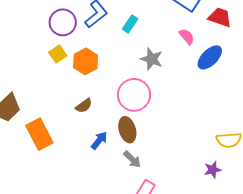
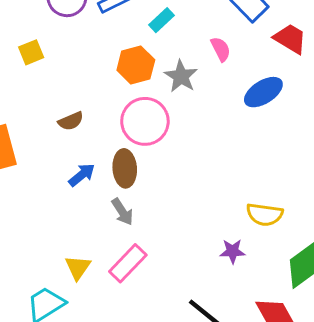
pink semicircle: (187, 37) -> (221, 49), moved
yellow square: (58, 54) -> (31, 52), moved
orange hexagon: (86, 61) -> (136, 65), moved

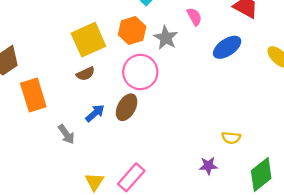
yellow square: (31, 52) -> (88, 40), moved, size x1.8
brown ellipse: (125, 168) -> (127, 107), turned 35
gray arrow: (122, 212) -> (66, 134), moved
yellow semicircle: (265, 214) -> (231, 138), size x0.7

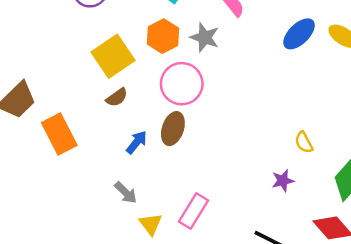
blue ellipse: (227, 47) -> (299, 34), moved
gray arrow: (66, 134) -> (126, 193), moved
yellow semicircle: (231, 138) -> (304, 142), turned 66

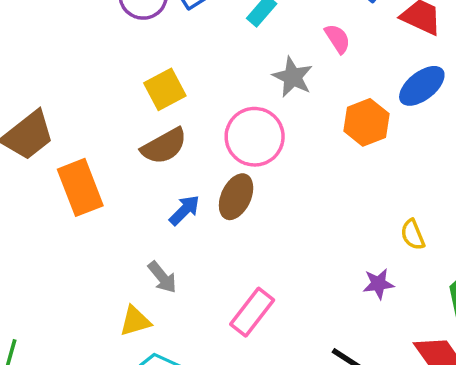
orange hexagon: (163, 36) -> (366, 122), moved
yellow square: (113, 56) -> (165, 89), size x0.7
brown semicircle: (117, 97) -> (164, 146), size x1.5
yellow triangle: (151, 224) -> (135, 321), moved, turned 45

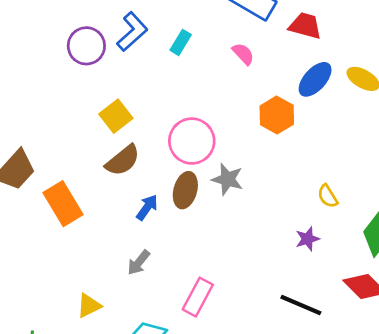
gray star: (293, 77) -> (227, 179), moved
gray arrow: (162, 277) -> (139, 262), turned 88
pink rectangle: (252, 312) -> (198, 297), moved
yellow triangle: (135, 321) -> (89, 306), moved

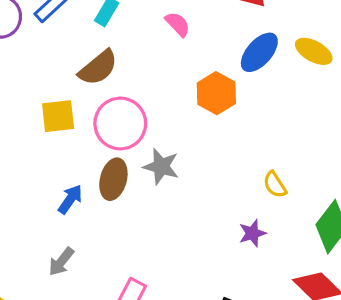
yellow square: (116, 116) -> (58, 116), moved, turned 32
brown semicircle: (123, 160) -> (98, 68), moved

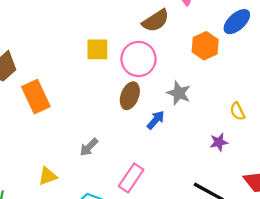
brown semicircle: (98, 68) -> (156, 21), moved
gray star: (161, 166) -> (179, 93), moved
blue arrow: (70, 199) -> (156, 120), moved

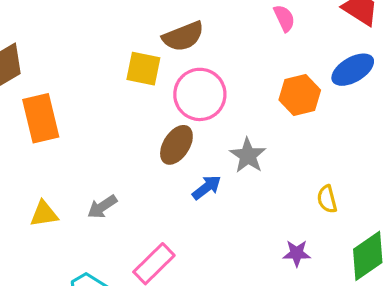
brown semicircle: (156, 21) -> (183, 36), moved
purple star: (219, 142) -> (297, 253), moved
yellow triangle: (48, 176) -> (44, 214), moved

